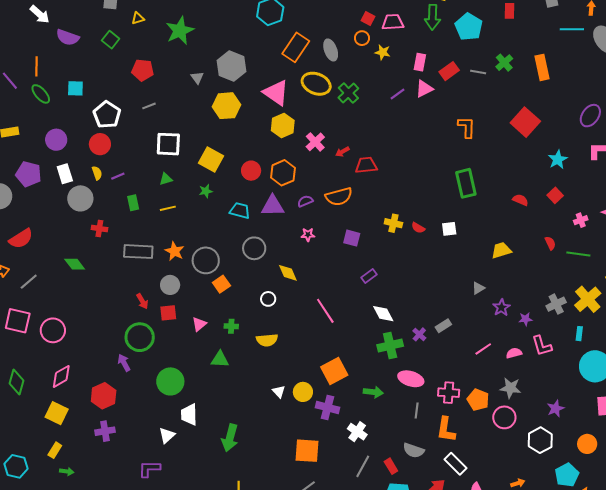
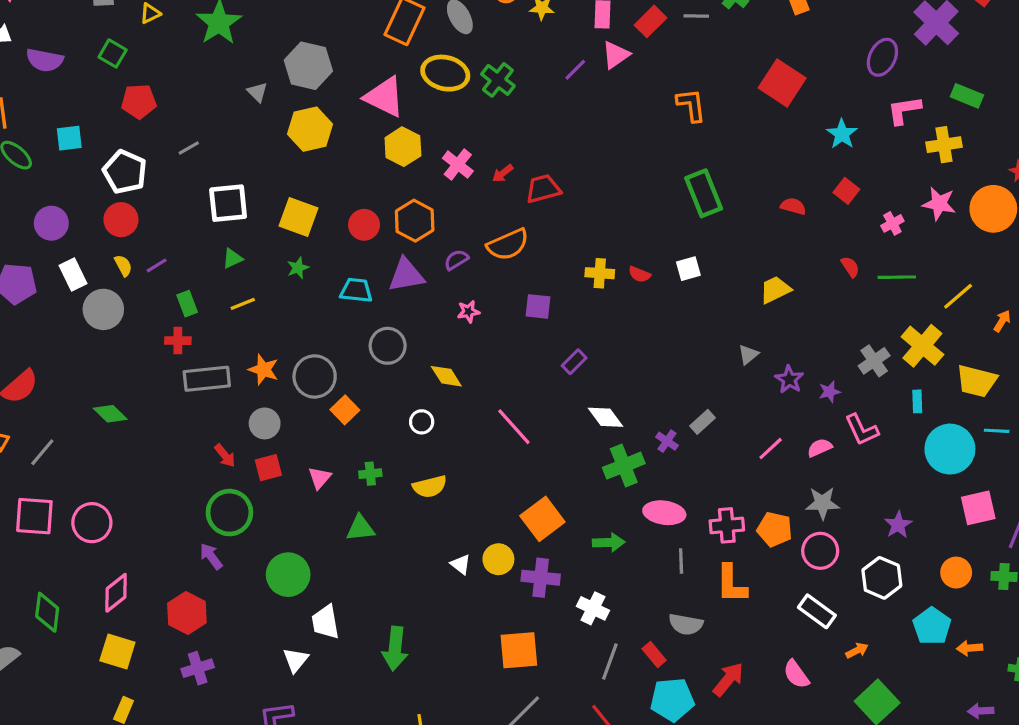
red pentagon: (143, 70) -> (139, 101), moved
red cross: (99, 229) -> (178, 341), moved
white rectangle: (455, 464) -> (817, 611), moved

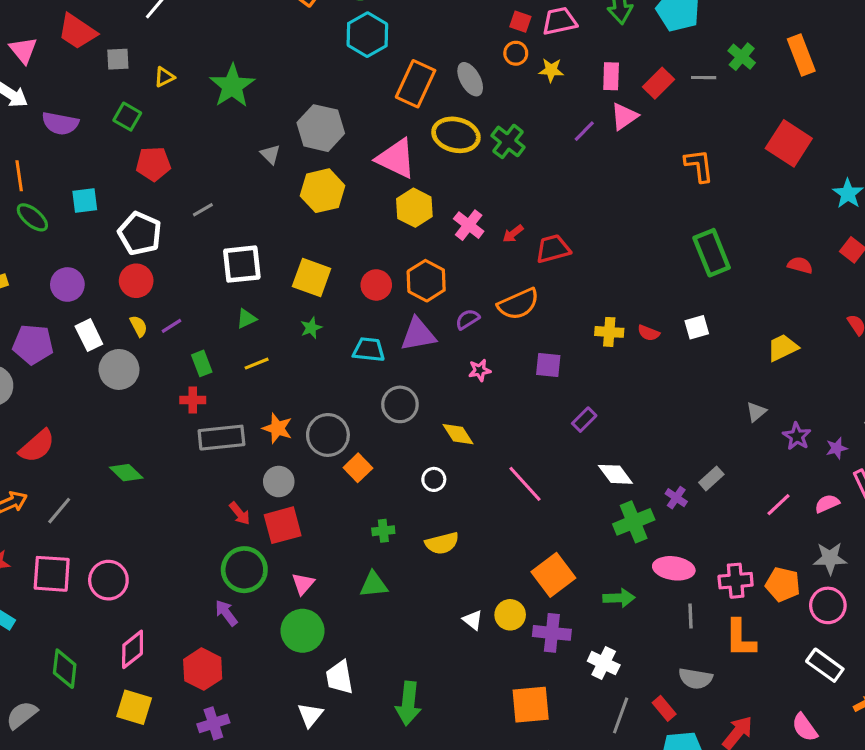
red square: (268, 468) -> (283, 525), size x1.4
pink triangle: (320, 478) -> (303, 584), moved

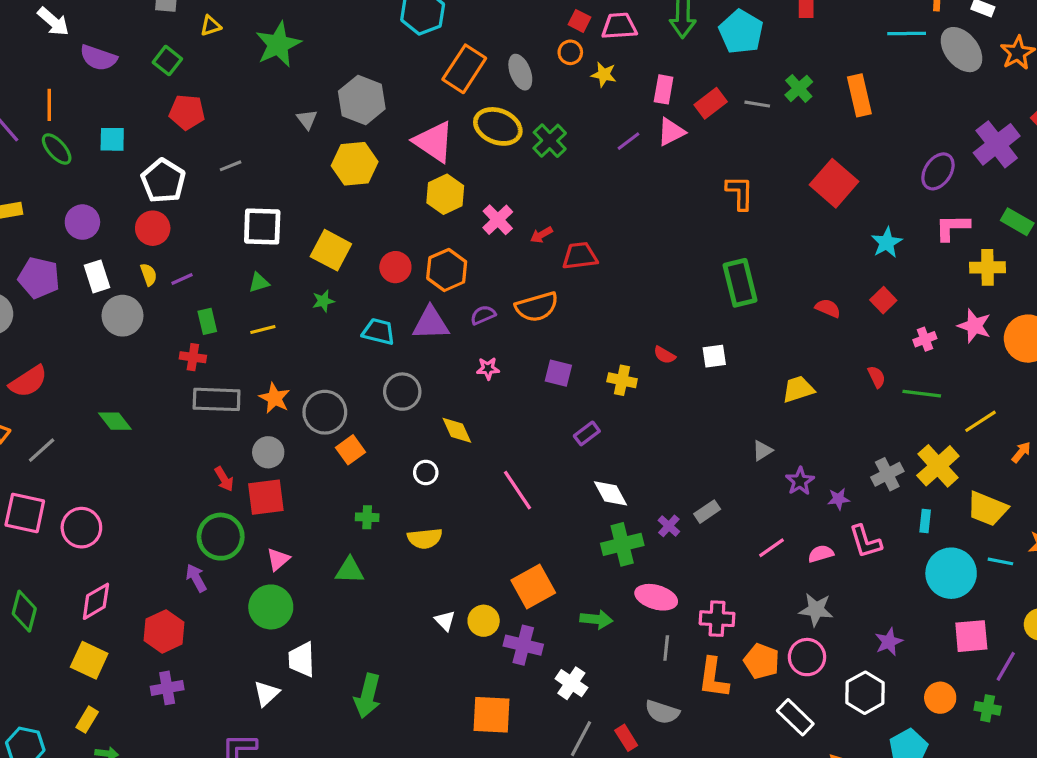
yellow cross: (609, 332) -> (622, 380), moved
orange pentagon: (783, 584) -> (762, 661), moved

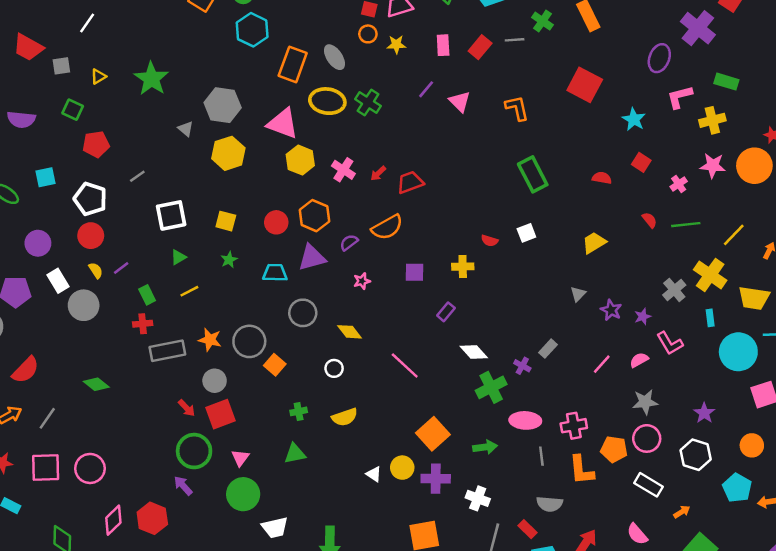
pink triangle: (671, 132) -> (460, 102), moved, turned -35
yellow square: (331, 250) -> (226, 221), size x0.7
red hexagon: (164, 631) -> (152, 518), moved
white trapezoid: (302, 660) -> (275, 528), turned -88

